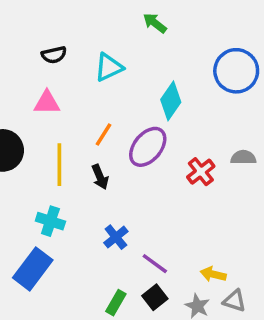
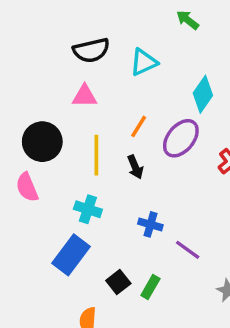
black semicircle: (54, 55) -> (91, 50), size x1.5
blue cross: (116, 237) -> (150, 224), turned -35
black square: (155, 297) -> (118, 282), moved

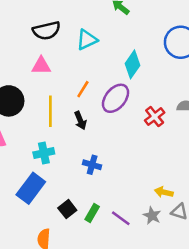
cyan cross: (88, 209) -> (44, 153), turned -30
purple line: (188, 250) -> (121, 218), moved

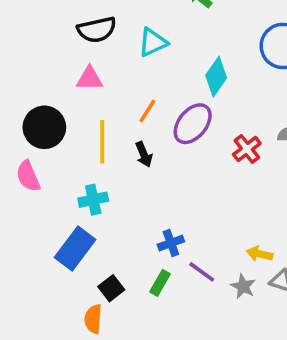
blue cross: (92, 165) -> (171, 243), moved, turned -36
black square: (67, 209) -> (111, 288), moved
purple line: (121, 218) -> (202, 272), moved

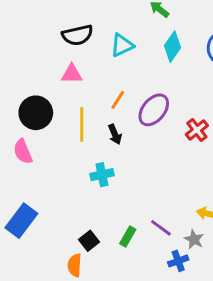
cyan diamond: (216, 77) -> (172, 47), moved
cyan cross: (93, 200) -> (102, 175), moved
blue cross: (171, 243) -> (178, 261), moved
blue rectangle: (75, 248) -> (21, 221), moved

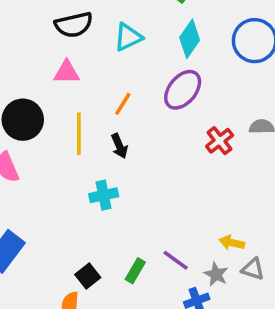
purple ellipse: (154, 110) -> (183, 90), moved

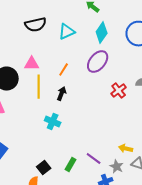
pink triangle: (67, 72) -> (32, 64), moved
black arrow: (119, 146) -> (62, 94), turned -136
cyan cross: (104, 195) -> (53, 122), turned 35

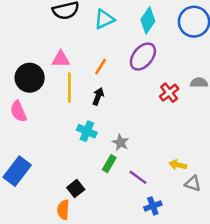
green rectangle: (71, 165) -> (109, 164), moved
gray star: (117, 167) -> (121, 142), moved

